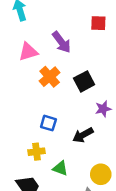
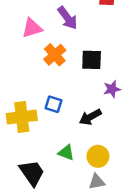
black square: (84, 81) -> (92, 60), turned 30
yellow cross: (36, 152) -> (22, 117), moved, size x1.6
yellow circle: (101, 174) -> (98, 156), moved

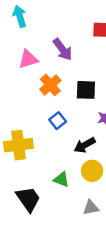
blue square: (54, 104) -> (58, 121), moved, turned 35
yellow circle: (98, 156) -> (92, 171), moved

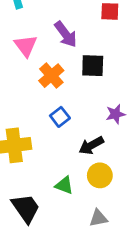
pink triangle: (28, 59) -> (26, 46), turned -50
black square: (86, 90) -> (93, 66), moved

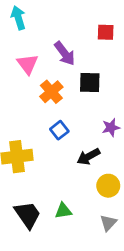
yellow circle: (100, 175) -> (108, 186), moved
green triangle: (64, 185) -> (63, 211), moved, turned -30
gray triangle: (98, 218) -> (108, 223), moved, turned -36

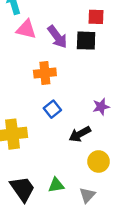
pink triangle: (28, 64) -> (26, 29), moved, turned -40
black square: (90, 83) -> (86, 41), moved
orange cross: (51, 92) -> (45, 73), turned 35
gray triangle: (108, 223) -> (87, 195), moved

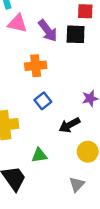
green triangle: (56, 185) -> (39, 155), moved

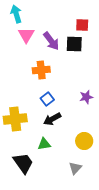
pink triangle: (17, 23) -> (26, 35), turned 48
black arrow: (70, 125) -> (52, 119), moved

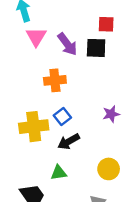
yellow cross: (15, 119) -> (34, 127), moved

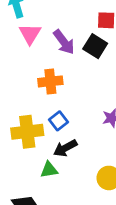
black square: (96, 48) -> (95, 46), turned 30
green triangle: (59, 173) -> (49, 170), moved

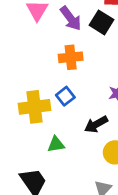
orange cross: (50, 81) -> (71, 57), moved
black arrow: (65, 148) -> (96, 124), moved

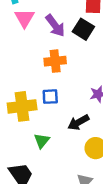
blue square: (65, 96) -> (50, 97), turned 35
green triangle: (56, 144) -> (42, 141), turned -42

